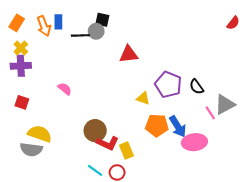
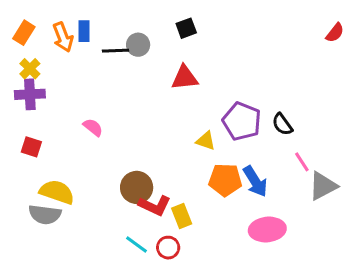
black square: (102, 20) -> (186, 28), moved, turned -32
gray triangle: (225, 104) -> (323, 186), moved
pink ellipse: (194, 142) -> (267, 229), moved

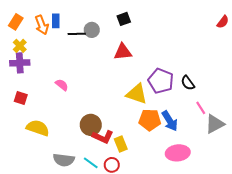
yellow triangle: (206, 141) -> (137, 94), size x1.6
gray semicircle: (45, 214) -> (64, 160), moved

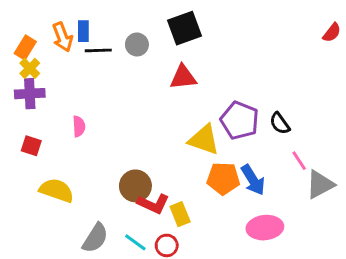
black square: (124, 19) -> (185, 28), size x1.6
orange rectangle: (16, 22) -> (25, 47), moved
black line: (77, 34) -> (98, 50), moved
pink semicircle: (62, 85) -> (79, 126), moved, turned 48
gray semicircle: (64, 160) -> (95, 238), turned -65

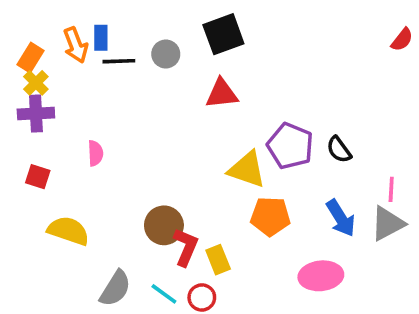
pink line: (299, 161) -> (391, 189), moved, turned 36
blue arrow: (253, 180) -> (341, 218), moved
red L-shape: (153, 204) -> (186, 247), turned -92

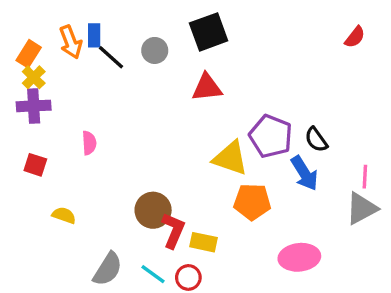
red semicircle: (402, 40) -> (355, 37), moved
black line: (119, 61) -> (111, 57), turned 44
blue arrow: (341, 218) -> (304, 173), moved
yellow semicircle: (68, 231) -> (64, 215), size x0.6
yellow rectangle: (218, 260) -> (203, 242), turned -56

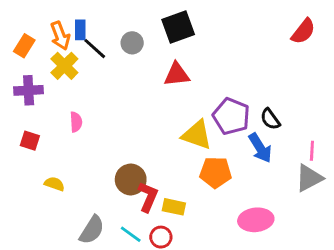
red semicircle: (355, 37) -> (303, 31), size x1.4
yellow cross: (34, 77) -> (64, 66), moved, size x1.4

